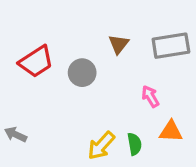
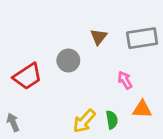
red trapezoid: (36, 62) -> (28, 76), moved
gray arrow: (16, 134) -> (13, 122), moved, turned 42

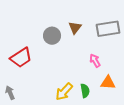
gray circle: (68, 60) -> (52, 36), moved

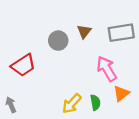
pink arrow: (95, 61) -> (107, 69), size x1.6
orange triangle: (108, 83) -> (121, 93), turned -42

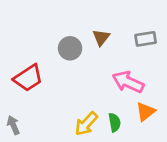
gray rectangle: (121, 33) -> (146, 39), size x0.7
pink arrow: (107, 69) -> (128, 82), turned -35

